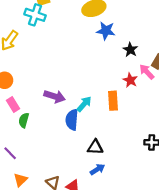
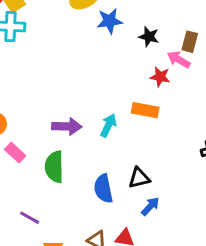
orange rectangle: (113, 101) -> (145, 110), turned -60
green semicircle: (24, 120) -> (54, 167), moved, size x1.5
blue semicircle: (72, 120) -> (103, 189), moved

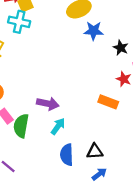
cyan arrow: (108, 125) -> (58, 126), moved
green semicircle: (54, 167) -> (21, 126), moved

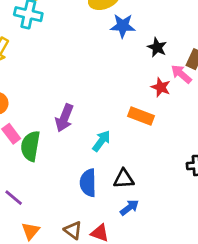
purple arrow: (48, 104) -> (64, 118), turned 100
cyan arrow: (58, 126) -> (101, 141), moved

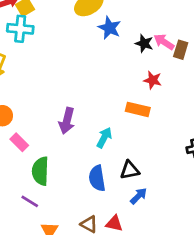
blue star: (123, 26) -> (109, 28), turned 30
pink arrow: (181, 74) -> (164, 42), moved
green semicircle: (30, 146) -> (40, 171), moved

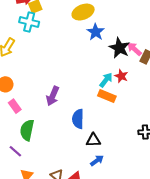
black star: (144, 44) -> (119, 48), size x1.5
cyan arrow: (104, 138) -> (106, 80), moved
blue semicircle: (97, 178) -> (78, 119), moved

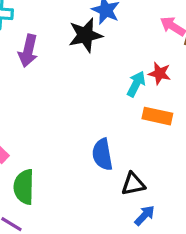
black star: (119, 48) -> (85, 35), moved, turned -30
purple arrow: (53, 96) -> (28, 51), moved
orange rectangle: (107, 96) -> (157, 116), moved

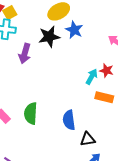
black star: (85, 35) -> (49, 37), moved
green semicircle: (24, 187) -> (31, 113), moved

